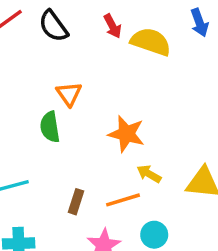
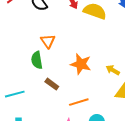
yellow arrow: (149, 174) -> (113, 70), moved
brown rectangle: (76, 202) -> (52, 84), moved, turned -72

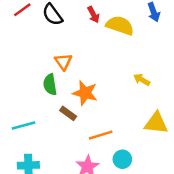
orange star: (81, 64) -> (85, 93), moved
yellow arrow: (113, 70) -> (142, 80), moved

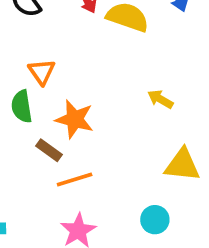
orange line: (101, 135) -> (75, 179), moved
cyan circle: (122, 159) -> (155, 220), moved

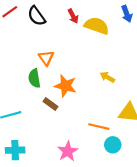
yellow arrow: (160, 99) -> (107, 77), moved
orange line: (75, 179) -> (99, 127), moved, turned 30

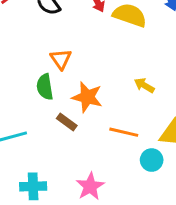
orange line: (99, 127) -> (124, 132), moved
cyan circle: (113, 145) -> (152, 160), moved
cyan cross: (15, 150) -> (33, 186), moved

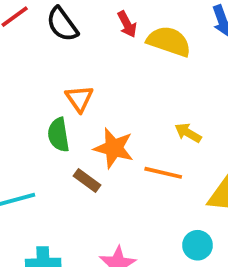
orange line: (124, 132) -> (163, 173), moved
cyan circle: (152, 160) -> (198, 245), moved

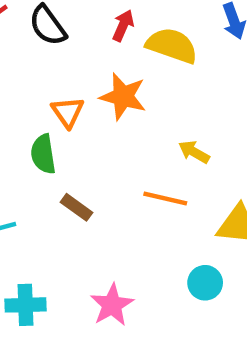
red arrow: (127, 24) -> (123, 26), turned -128
orange star: (114, 148) -> (123, 96), moved

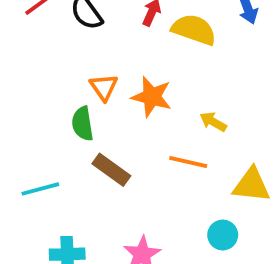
orange star: (123, 96) -> (152, 97), moved
brown rectangle: (76, 207) -> (111, 170), size x1.4

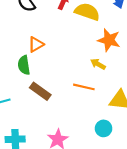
orange triangle: (104, 87) -> (36, 44), turned 35
orange star: (152, 97) -> (109, 40), moved

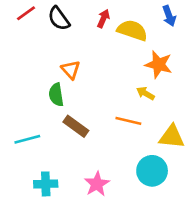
orange triangle: (36, 44) -> (71, 70), turned -42
cyan circle: (104, 128) -> (152, 171), size x1.5

